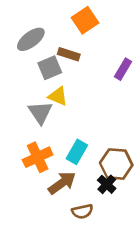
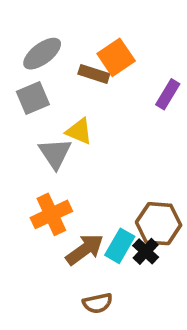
orange square: (85, 20) -> (116, 57), moved
gray square: (50, 68) -> (33, 98), moved
cyan rectangle: (77, 152) -> (120, 246), moved
brown semicircle: (82, 211) -> (98, 303), moved

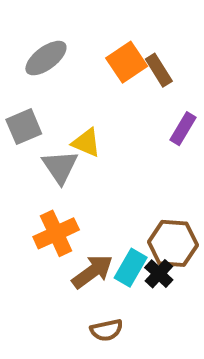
brown rectangle: (94, 74) -> (159, 70), moved, turned 40
purple rectangle: (168, 94) -> (183, 129), moved
gray square: (33, 98) -> (24, 127), moved

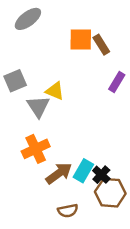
gray ellipse: (46, 58) -> (28, 19), moved
orange square: (127, 62) -> (81, 40), turned 35
brown hexagon: (173, 243) -> (110, 193), moved

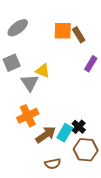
gray ellipse: (28, 19) -> (18, 28), moved
black cross: (101, 175) -> (79, 127), moved

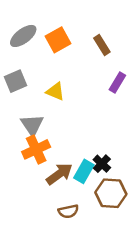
orange square: (63, 31) -> (58, 40), moved, turned -30
gray triangle: (30, 83) -> (32, 125), moved

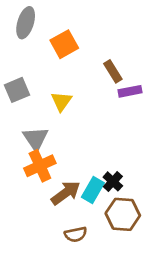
gray ellipse: (23, 36) -> (26, 23), moved, turned -36
brown rectangle: (102, 45) -> (113, 71), moved
purple rectangle: (117, 82) -> (130, 91), turned 48
yellow triangle: (55, 91) -> (61, 101), turned 42

